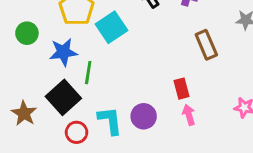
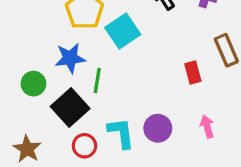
green circle: (27, 33) -> (33, 84), moved
red rectangle: (182, 89) -> (193, 72), moved
brown star: (24, 113) -> (27, 149), moved

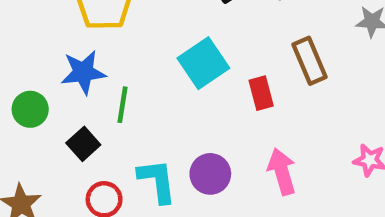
cyan square: (123, 31) -> (203, 63), moved
black square: (70, 108) -> (83, 144), size x0.6
pink arrow: (207, 127) -> (282, 172), size x1.4

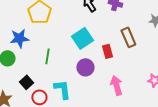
blue star: (83, 72) -> (19, 38), moved
black square: (83, 144) -> (26, 82), moved
purple circle: (210, 174) -> (85, 67), moved

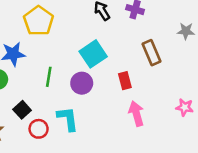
red rectangle: (107, 51) -> (125, 81), moved
purple circle: (85, 67) -> (82, 83), moved

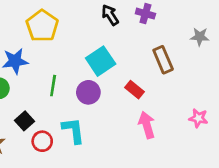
red rectangle: (125, 81) -> (135, 90), turned -36

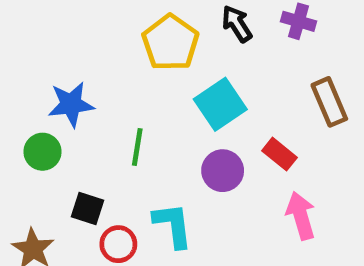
yellow pentagon: (42, 26) -> (170, 43), moved
purple circle: (88, 92) -> (223, 171), moved
black square: (25, 121) -> (88, 209), turned -30

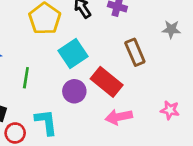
red rectangle: (280, 154) -> (107, 82), size x1.6
pink arrow: (301, 216) -> (119, 117), turned -85

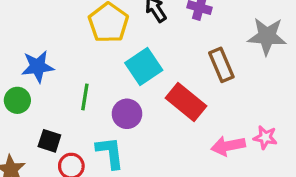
gray star: (171, 29) -> (267, 36), size x1.6
purple circle: (74, 91) -> (127, 114), moved
pink arrow: (119, 117) -> (228, 146), moved

